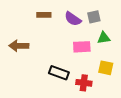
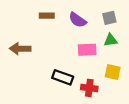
gray square: (94, 17) -> (109, 18), moved

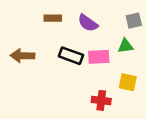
gray square: (109, 18) -> (134, 21), moved
black rectangle: (63, 77) -> (71, 56), moved

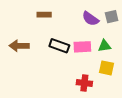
purple semicircle: (88, 23) -> (90, 19), moved
green triangle: (125, 46) -> (104, 46), moved

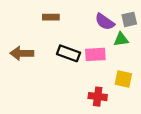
green triangle: (104, 46) -> (121, 39), moved

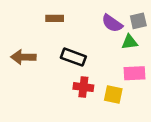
pink rectangle: (95, 54) -> (135, 73), moved
yellow square: (123, 79) -> (113, 94), moved
red cross: (98, 97) -> (83, 87), moved

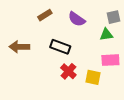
brown rectangle: (55, 18) -> (45, 15), turned -32
purple semicircle: (112, 23) -> (77, 19), moved
red cross: (83, 87) -> (68, 71), turned 35

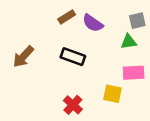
brown rectangle: (45, 15) -> (67, 17), moved
brown arrow: (19, 47) -> (23, 57), turned -48
red cross: (68, 71) -> (73, 105), moved

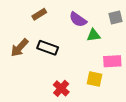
brown rectangle: (67, 17) -> (39, 14), moved
green triangle: (129, 42) -> (94, 35), moved
black rectangle: (73, 57) -> (48, 48), moved

